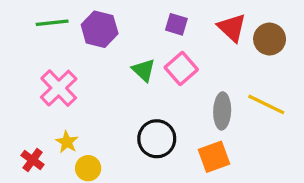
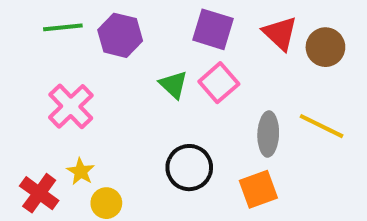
purple square: (176, 24) -> (213, 29), size x1.5
red cross: (33, 160) -> (39, 193), size x1.4

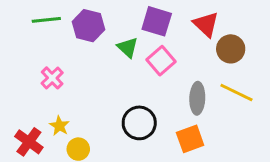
brown circle: (325, 47) -> (231, 49), moved
green triangle: (173, 85) -> (128, 47), moved
pink cross: (71, 106) -> (52, 78), size x0.7

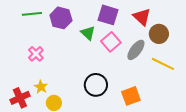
gray ellipse: (197, 98) -> (136, 50), moved, turned 35
red cross: (29, 142) -> (20, 98), turned 30

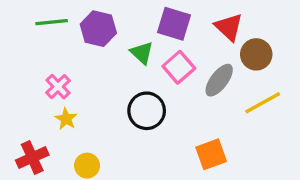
yellow line: (163, 64) -> (263, 103), turned -55
black circle: (96, 85) -> (147, 111), moved
yellow star: (41, 87) -> (66, 119), moved

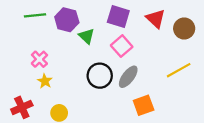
green triangle: (142, 53) -> (87, 36), moved
brown circle: (256, 54) -> (184, 28), moved
gray ellipse: (219, 80) -> (128, 77), moved

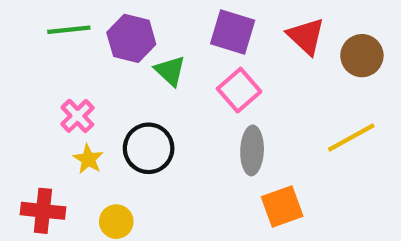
black circle: (100, 76) -> (149, 148), moved
gray ellipse: (128, 77) -> (252, 150), turned -35
red cross: (22, 107) -> (43, 211), turned 30

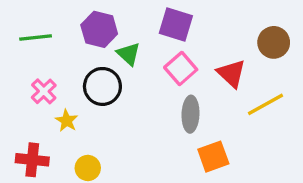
green line: (69, 30) -> (36, 38), moved
red triangle: (306, 36) -> (231, 73), moved
pink cross: (77, 116) -> (44, 91), moved
black circle: (149, 148) -> (102, 86), moved

